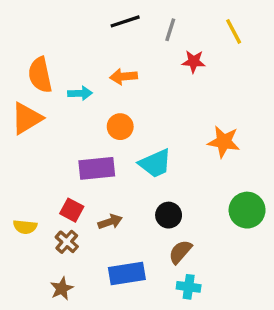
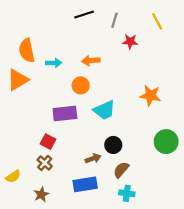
orange arrow: (124, 77) -> (91, 61), moved
brown arrow: (110, 222) -> (93, 158), moved
yellow semicircle: (25, 227) -> (13, 176), moved, turned -40

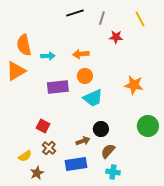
orange circle: (81, 85) -> (85, 76), moved
purple rectangle: (65, 113) -> (58, 87), moved
brown cross: (45, 163) -> (49, 148), moved
yellow semicircle: (13, 176) -> (25, 156), moved

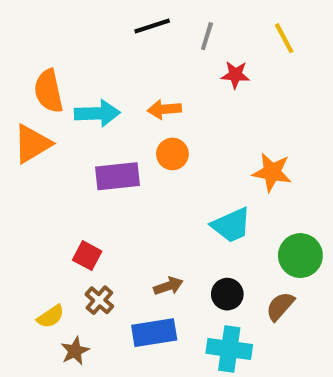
cyan arrow: (48, 56) -> (97, 113), size x1.5
cyan trapezoid: (93, 98) -> (231, 225), moved
black circle: (101, 129) -> (227, 294), moved
brown semicircle: (108, 151) -> (280, 306), moved
cyan cross: (113, 172) -> (229, 349), size x1.5

